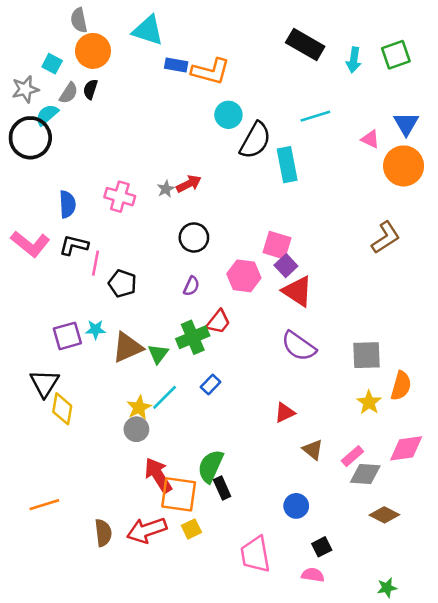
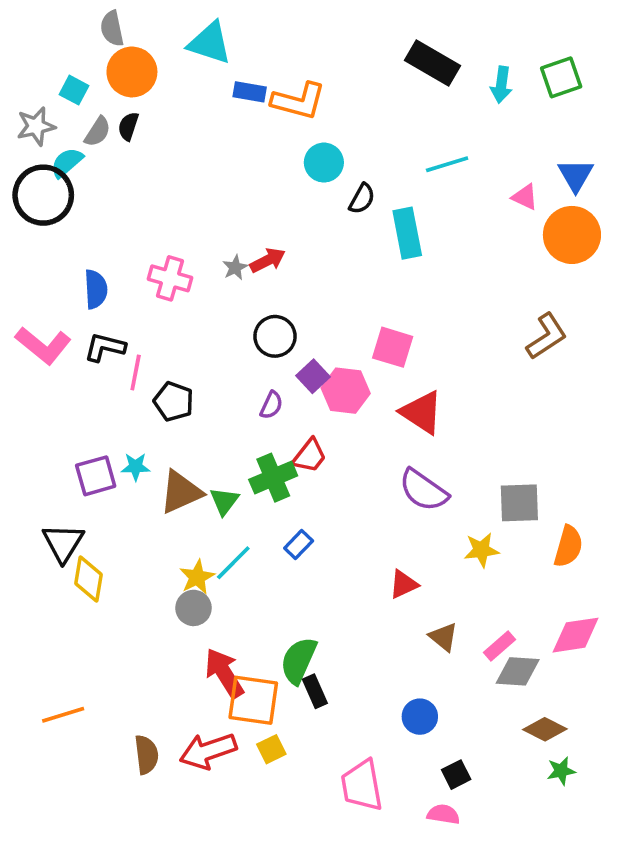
black semicircle: (255, 140) -> (362, 199), size x0.6
purple square: (286, 266) -> (313, 376), moved
yellow star: (369, 402) -> (481, 550), moved, turned 30
green star: (387, 588) -> (561, 771), moved

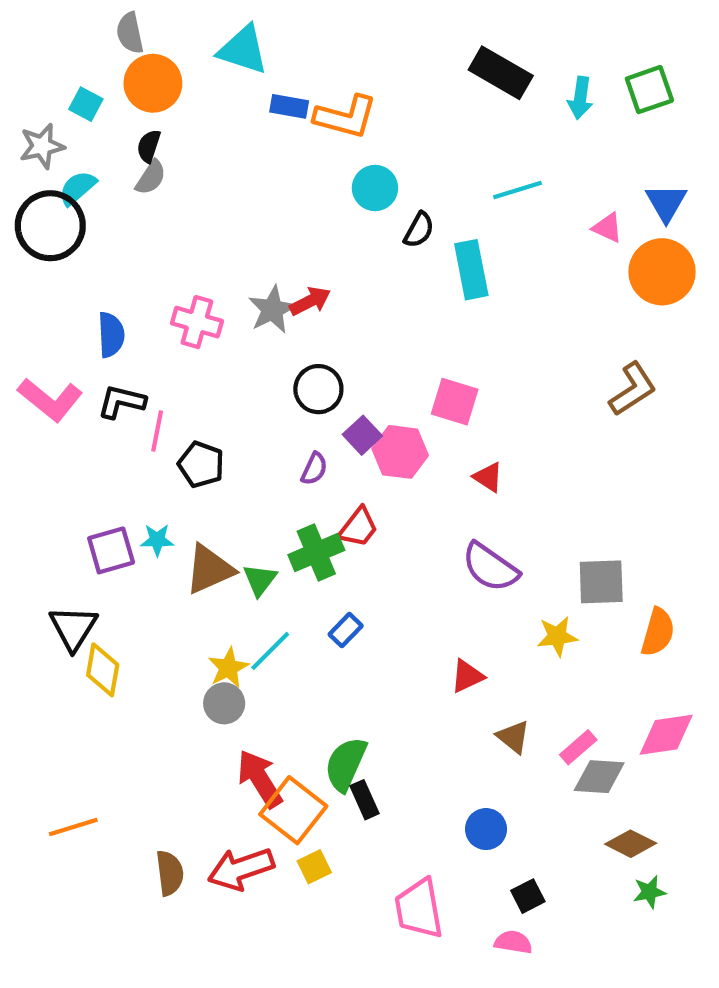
gray semicircle: (98, 132) -> (151, 178), moved
gray star: (235, 268) -> (272, 310), size x1.6
red triangle: (422, 412) -> (488, 477), size x0.6
orange square: (253, 700) -> (293, 810), turned 30

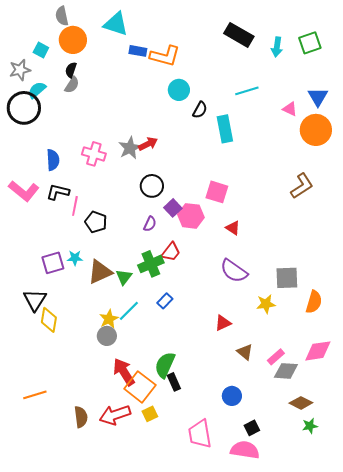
pink semicircle: (513, 942) -> (245, 450), size x1.6

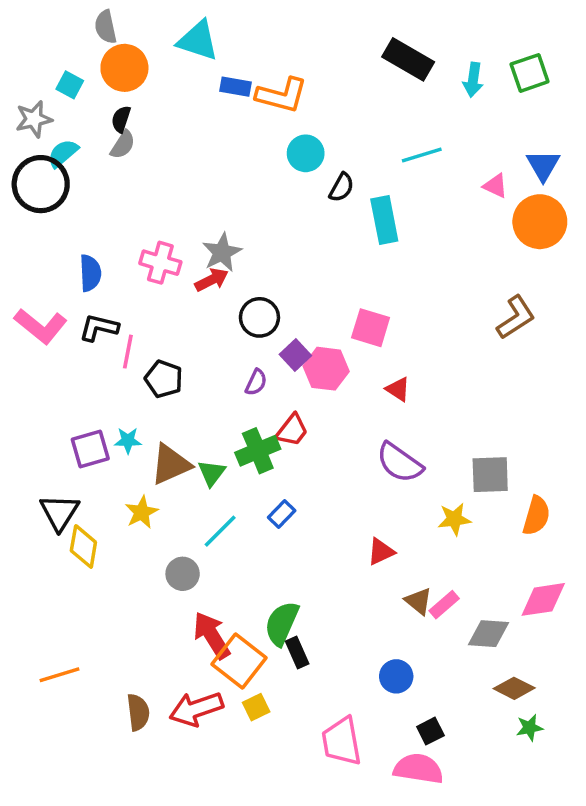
red arrow: (148, 144) -> (212, 280), moved
yellow star: (109, 319) -> (142, 512), moved
pink rectangle: (276, 357) -> (444, 605), moved

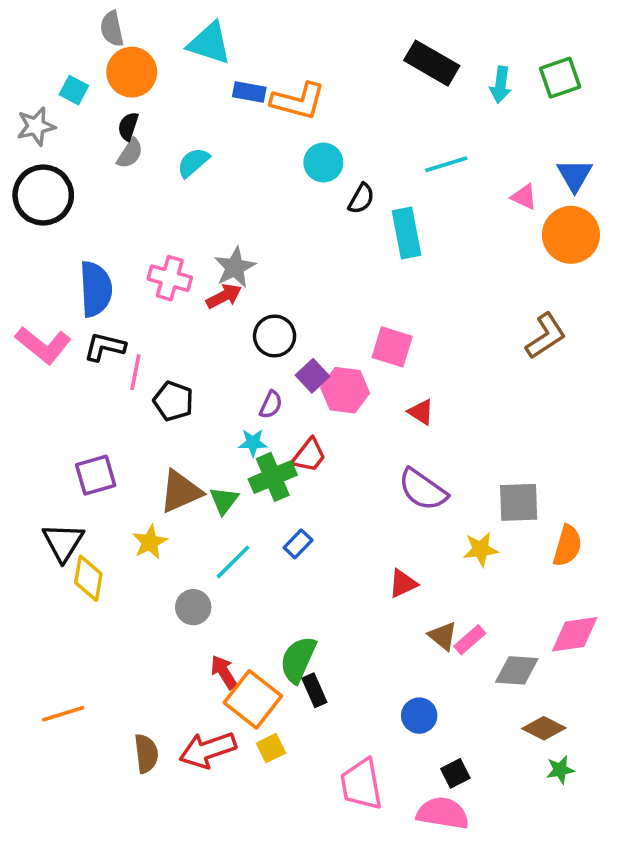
cyan semicircle: (63, 153) -> (193, 162), moved
blue semicircle: (90, 273) -> (96, 289), size x1.4
cyan star: (128, 440) -> (253, 443), moved
red arrow: (212, 635) -> (224, 672), size x0.7

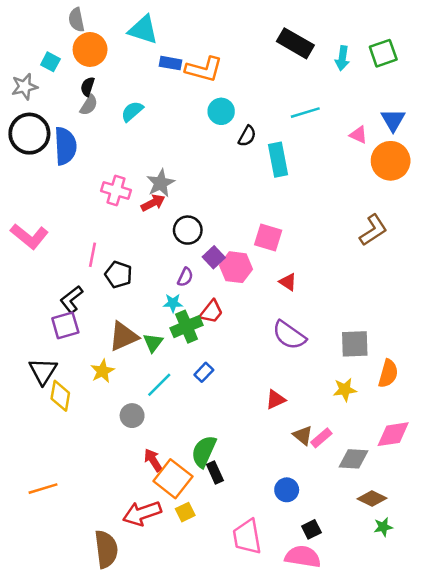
blue semicircle: (96, 289) -> (65, 146), moved
black L-shape: (105, 347) -> (71, 299), moved, turned -52
yellow star: (481, 549) -> (345, 390), moved
brown semicircle: (146, 754) -> (106, 549), moved, size x1.4

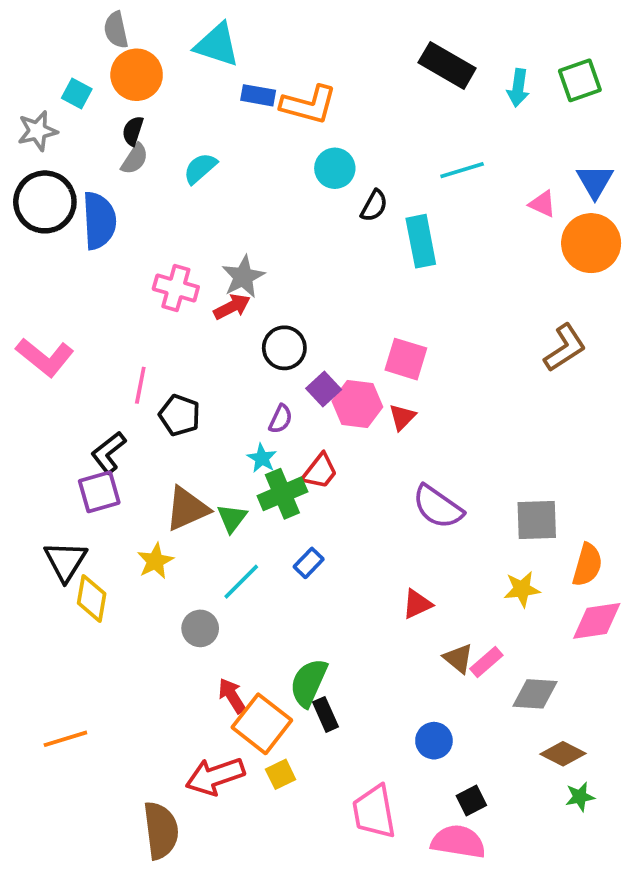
red triangle: (288, 282) -> (402, 417), moved, turned 42
cyan star: (173, 303) -> (262, 458), turned 30
pink diamond: (393, 434) -> (597, 621), moved

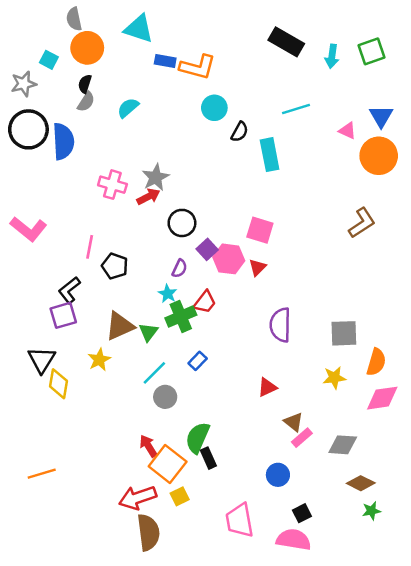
purple semicircle: (438, 507) -> (280, 325), turned 56
gray circle: (200, 628) -> (165, 397), moved
pink rectangle: (486, 662) -> (302, 438), moved
brown semicircle: (161, 830) -> (148, 532), moved

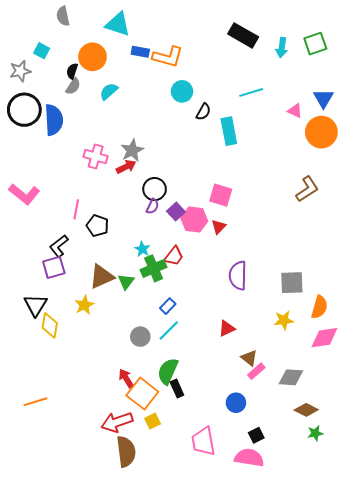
orange circle: (87, 48) -> (92, 57), moved
purple semicircle: (180, 269) -> (153, 206), moved
cyan line: (154, 373) -> (169, 330), moved

